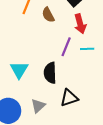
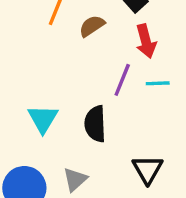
brown semicircle: (48, 15) -> (92, 26), turned 84
black triangle: (69, 98) -> (148, 169), moved, turned -42

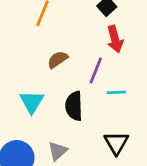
brown semicircle: (92, 26) -> (58, 60), moved
cyan line: (158, 83) -> (116, 92), moved

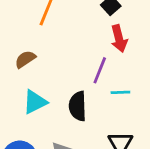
brown semicircle: (58, 60) -> (25, 59), moved
cyan triangle: (32, 102) -> (35, 102), turned 32

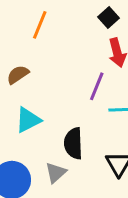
black semicircle: (78, 106) -> (73, 143), moved

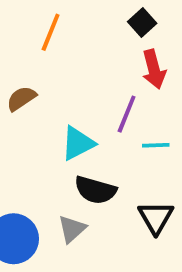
cyan triangle: (28, 120) -> (78, 143), moved
black semicircle: (73, 143) -> (95, 190), turned -72

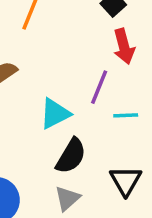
black semicircle: (95, 190) -> (71, 156), turned -75
gray triangle: (72, 229) -> (67, 198), moved

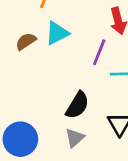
cyan triangle: (55, 114) -> (57, 33), moved

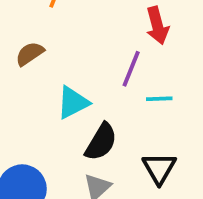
cyan triangle: (57, 33) -> (73, 102), moved

